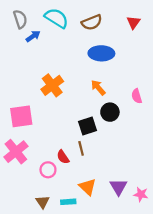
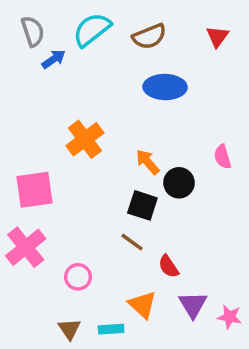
cyan semicircle: (57, 18) -> (92, 30), turned -70
orange arrow: (98, 88) -> (148, 162), moved
black square: (87, 126) -> (142, 205), turned 36
brown line: (81, 148) -> (132, 242), turned -40
red semicircle: (63, 157) -> (169, 266), moved

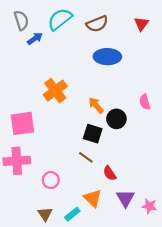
pink cross: (26, 247) -> (17, 161), turned 35
cyan rectangle: (111, 329) -> (72, 214), turned -35

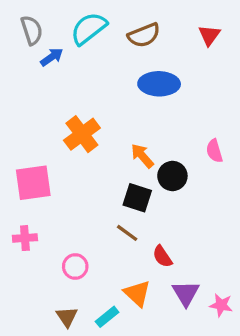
pink cross: (17, 161) -> (25, 238), size x0.6

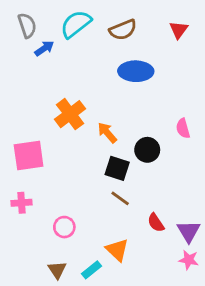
orange arrow: (142, 156) -> (107, 133), moved
brown line: (127, 233) -> (120, 198), moved
red semicircle: (162, 256) -> (156, 223), moved
purple triangle: (186, 293) -> (189, 231), moved

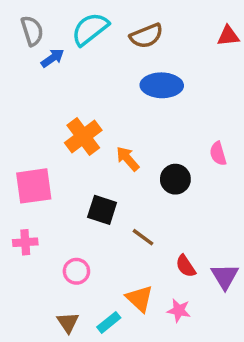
red triangle: (179, 30) -> (228, 36), moved, turned 48
black square: (117, 168) -> (102, 210), moved
pink star: (189, 260) -> (179, 310), moved

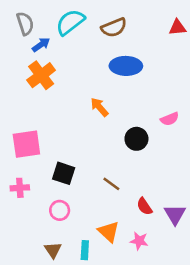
orange cross: (83, 136) -> (41, 75), moved
pink semicircle: (218, 154) -> (170, 119), turned -96
orange arrow: (128, 159) -> (99, 107), moved
black square: (102, 210) -> (64, 173), moved
cyan rectangle: (109, 322) -> (85, 250), turned -48

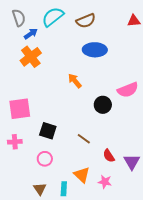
pink semicircle: (170, 119) -> (128, 90), size x1.5

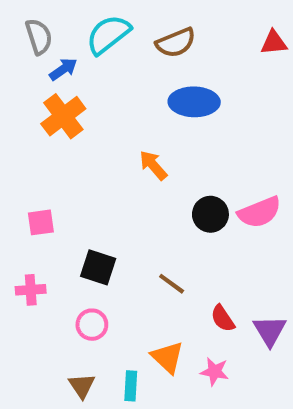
pink semicircle: (128, 90) -> (259, 212), moved
pink square: (20, 109) -> (41, 222), size x0.6

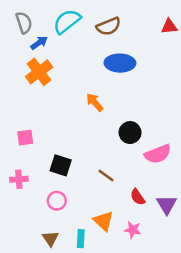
pink semicircle: (259, 212) -> (158, 154), moved

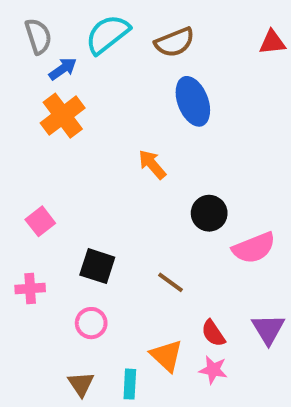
blue ellipse: (120, 63) -> (193, 101), turned 68
pink square: (25, 138) -> (40, 221), turned -30
red semicircle: (138, 197) -> (213, 333), moved

